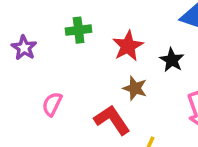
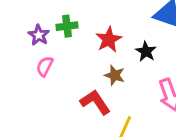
purple star: (24, 48) -> (39, 35), moved
pink semicircle: (52, 104) -> (45, 66), moved

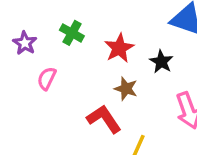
green cross: (67, 26) -> (72, 33), turned 36
purple star: (39, 35) -> (25, 43), moved

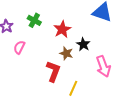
black star: (161, 62) -> (83, 44), moved
red L-shape: (104, 119) -> (53, 71), turned 55

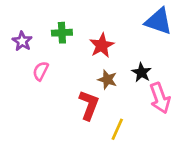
green cross: (34, 20) -> (62, 33), turned -32
black star: (83, 44) -> (141, 72), moved

